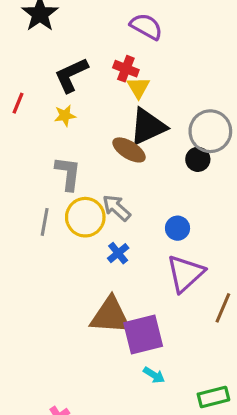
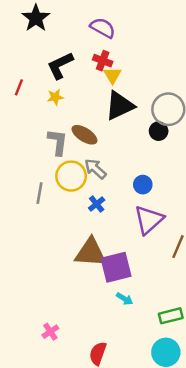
purple semicircle: (146, 26) -> (103, 28), moved
brown ellipse: (129, 150) -> (84, 135), moved
gray line: (45, 222) -> (39, 193), moved

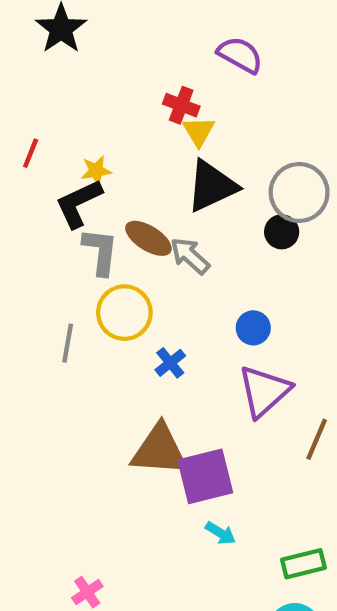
purple semicircle: (103, 28) -> (240, 55), moved
black L-shape: (60, 65) -> (79, 203), moved
gray arrow: (95, 169) -> (190, 256), moved

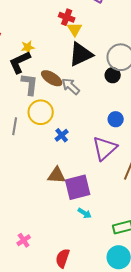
blue circle: (253, 328) -> (116, 119), moved
brown triangle: (159, 450) -> (57, 175), size x0.7

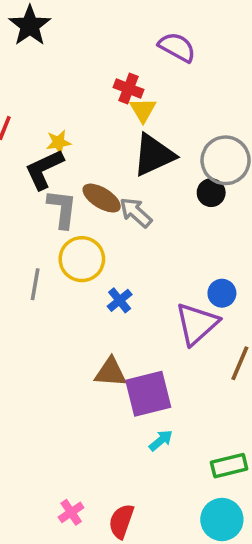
blue circle: (116, 119) -> (222, 293), moved
cyan arrow: (85, 213) -> (161, 440), turned -72
pink cross: (24, 240) -> (71, 512), moved

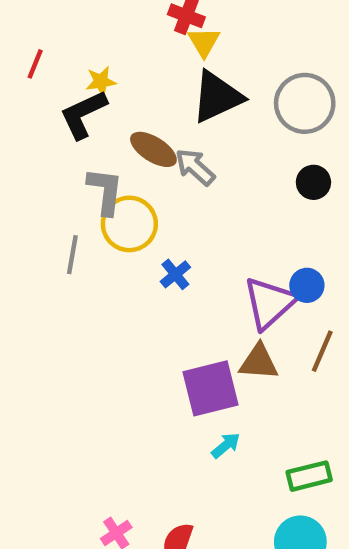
black circle: (211, 193) -> (313, 182), moved
gray L-shape: (62, 209) -> (105, 191), moved
blue circle: (222, 293) -> (307, 285), moved
brown triangle: (111, 372) -> (259, 362), moved

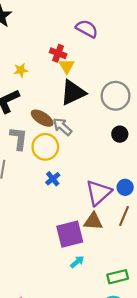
yellow star: (101, 81) -> (21, 70), moved
yellow circle: (129, 224) -> (45, 147), moved
blue circle: (307, 285) -> (125, 187), moved

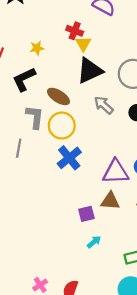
gray arrow: (62, 127) -> (104, 105), moved
blue cross: (53, 179) -> (69, 158), size x1.6
purple triangle: (99, 193) -> (116, 172), turned 40
purple square: (70, 234) -> (86, 214), size x0.6

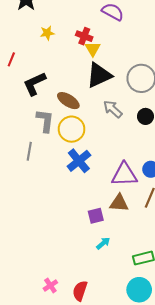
yellow star: (37, 48) -> (47, 33), moved

